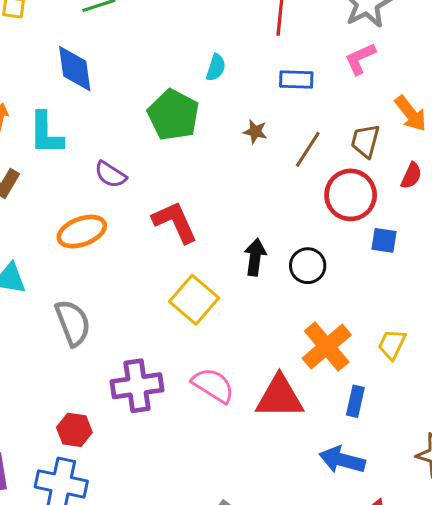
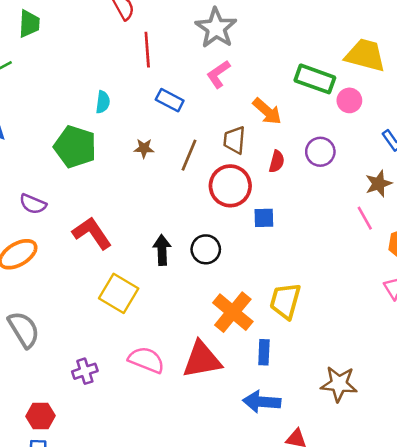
blue rectangle: (296, 79) -> (170, 100), turned 36
yellow trapezoid: (392, 344) -> (285, 301), size x1.4
purple cross: (137, 386) -> (85, 371), size x0.6

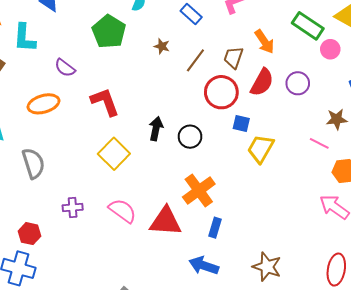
red semicircle: (277, 161) -> (262, 82), size x1.6
pink line: (365, 218) -> (319, 143), turned -48
yellow trapezoid: (285, 301) -> (261, 149), moved

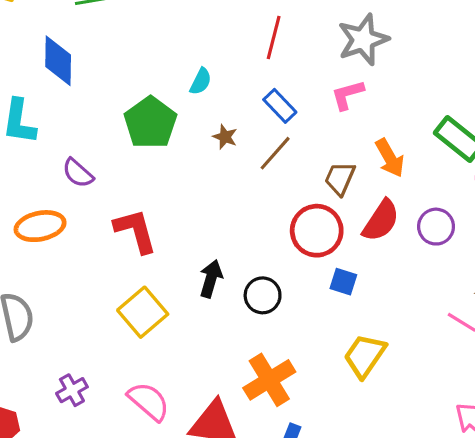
brown star: (162, 46) -> (225, 137), moved
brown line: (195, 60) -> (275, 153), moved
yellow trapezoid: (261, 149) -> (365, 356), moved
purple cross: (73, 208) -> (72, 390), turned -30

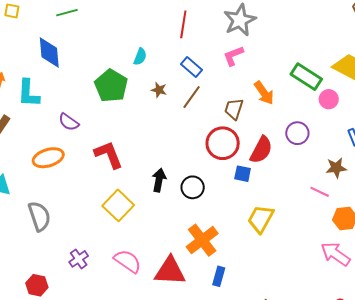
red semicircle: (381, 221) -> (261, 150), moved

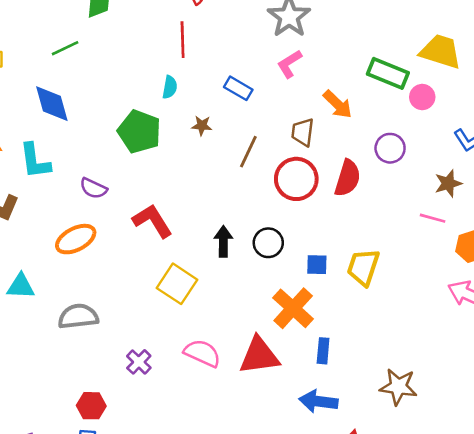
red line: (183, 24) -> (183, 40), moved
brown line: (192, 97) -> (248, 152), moved
blue square: (243, 174) -> (317, 265), moved
gray semicircle: (39, 216) -> (78, 316), turned -68

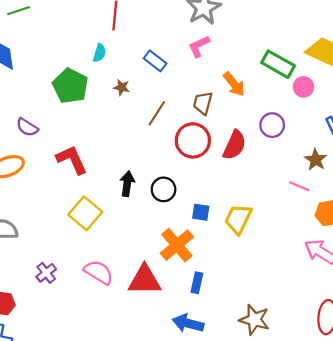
brown star: (448, 183) -> (316, 160), turned -30

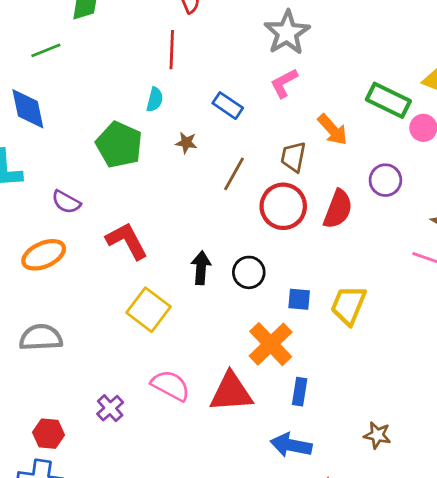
purple cross: (46, 273) -> (110, 408), moved
brown star: (254, 320) -> (377, 435), size x0.7

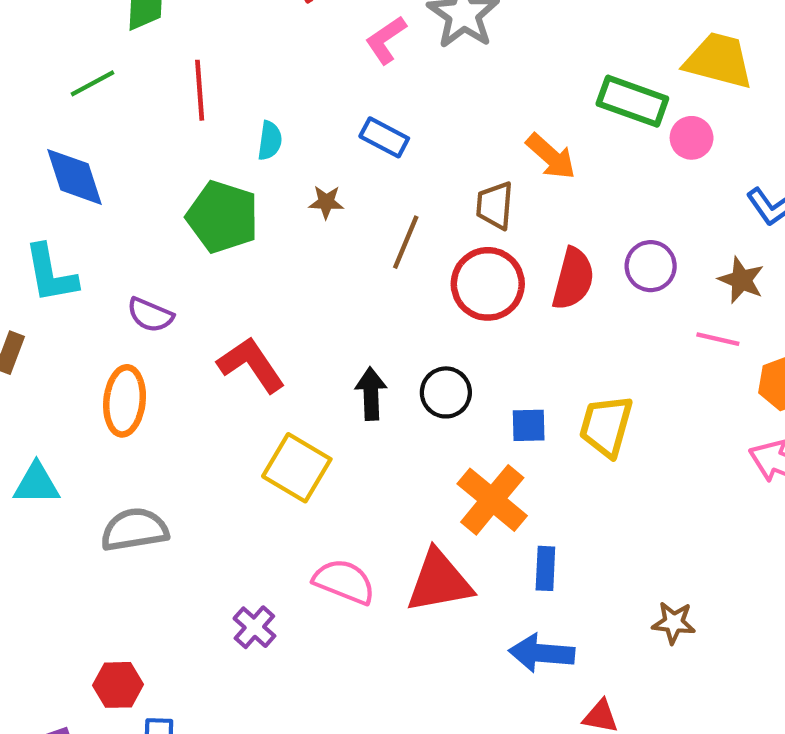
red line: (172, 50) -> (200, 90), moved
pink L-shape: (284, 83) -> (386, 40), moved
purple circle: (385, 180) -> (651, 266), moved
orange ellipse: (44, 255) -> (125, 401), turned -54
red hexagon: (48, 434) -> (118, 685), moved

